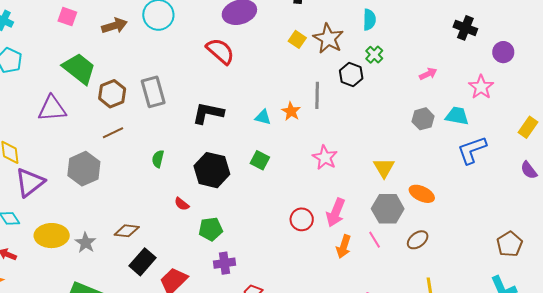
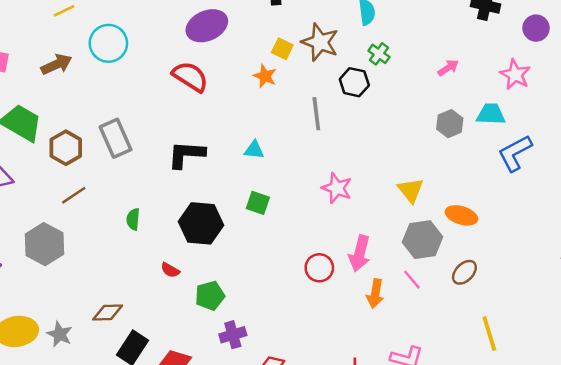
orange star: (291, 111) -> (265, 76), moved

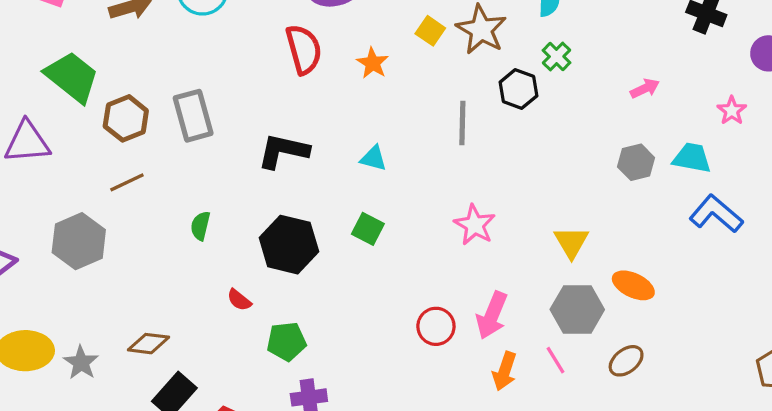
pink star: (515, 75) -> (732, 111), size x0.7
orange star: (265, 76) -> (373, 63), moved
red semicircle: (190, 77) -> (304, 49), turned 33
blue L-shape: (515, 153) -> (716, 214), turned 60

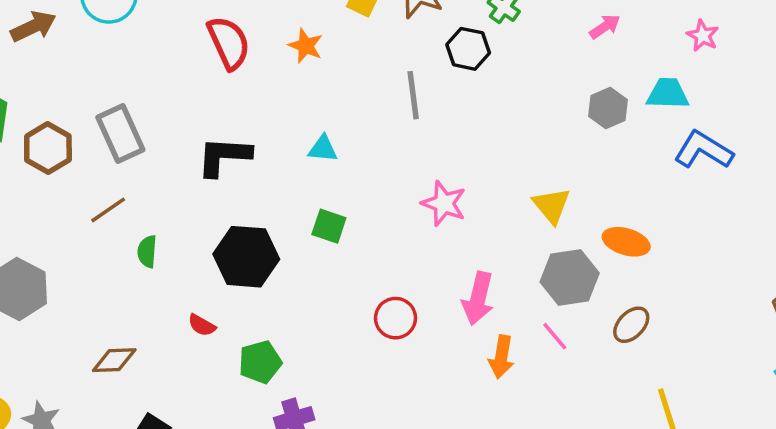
brown line: (127, 182) -> (108, 210), moved
red circle: (436, 326) -> (395, 318), moved
brown diamond: (149, 344) -> (114, 360), moved

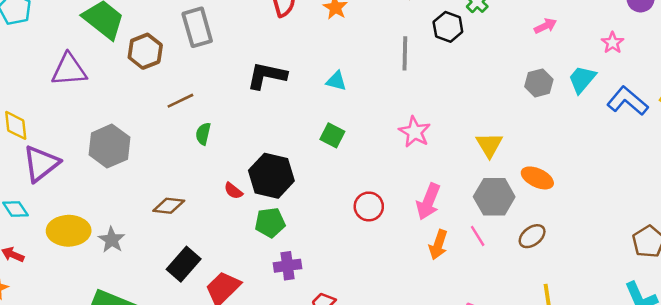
cyan trapezoid: (668, 94) -> (582, 79), turned -60
gray rectangle: (120, 134) -> (197, 27), moved
blue L-shape: (703, 150) -> (628, 101), moved
black hexagon: (246, 257) -> (271, 176), moved

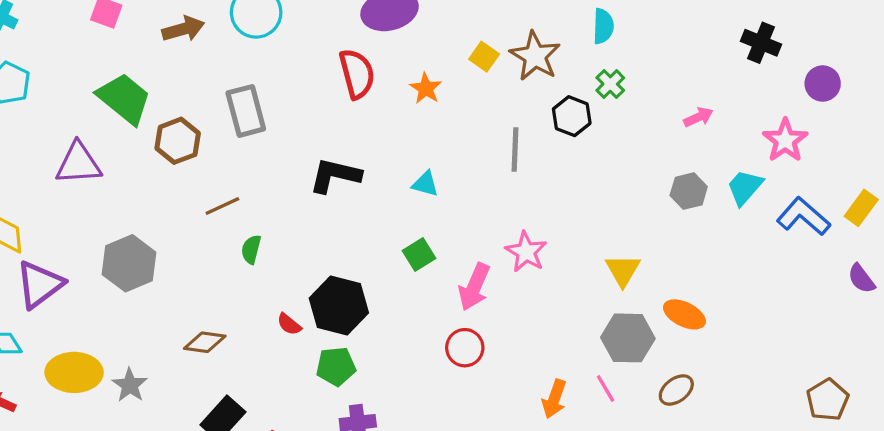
pink star: (613, 43) -> (785, 140), size x1.5
green square: (332, 135) -> (419, 255), turned 30
pink arrow: (428, 202) -> (474, 287), moved

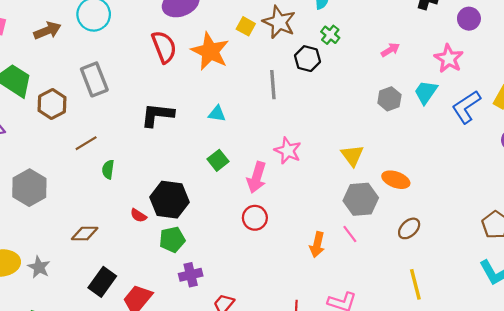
orange star: (426, 88) -> (210, 51), size x1.8
blue L-shape: (803, 216) -> (466, 107), turned -68
brown ellipse: (676, 390) -> (409, 228), moved

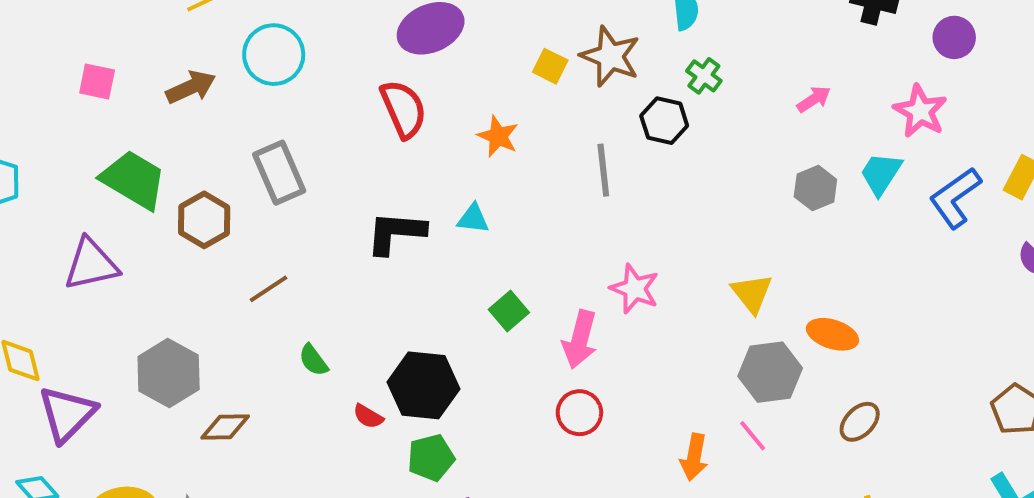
orange star: (210, 51) -> (498, 136), moved, size x0.6
cyan triangle: (217, 114) -> (473, 219), moved
green semicircle: (108, 169) -> (313, 360), moved, turned -42
brown diamond: (85, 234) -> (225, 427), moved

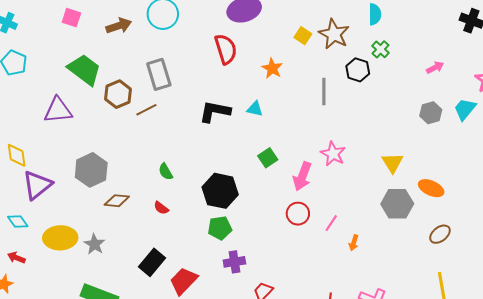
brown line: (268, 289) -> (146, 110), moved
red semicircle: (368, 416) -> (161, 208), moved
pink line: (753, 436) -> (331, 223), moved, turned 66
orange arrow: (694, 457) -> (354, 243), size x0.7

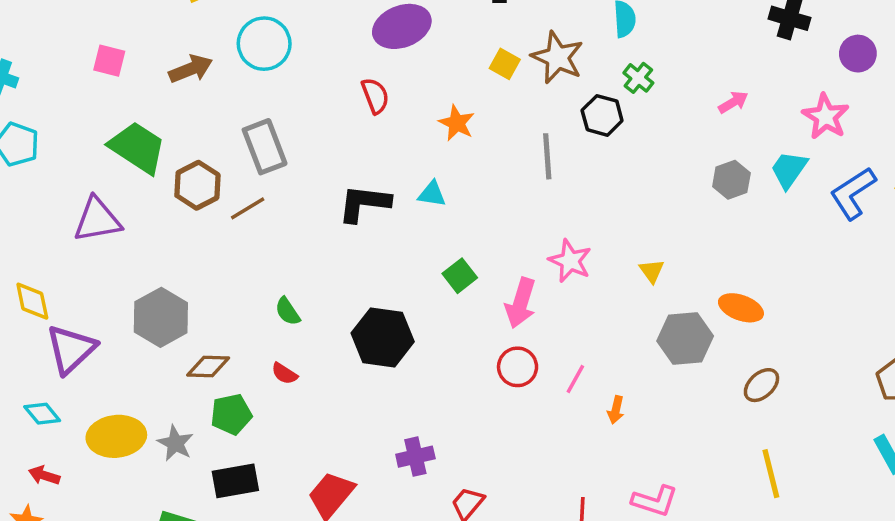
red semicircle: (226, 49) -> (375, 96), size x0.7
yellow triangle: (392, 163) -> (652, 271), moved, size x0.7
green pentagon: (220, 228) -> (231, 414), moved
black rectangle: (152, 262) -> (235, 481), moved, turned 44

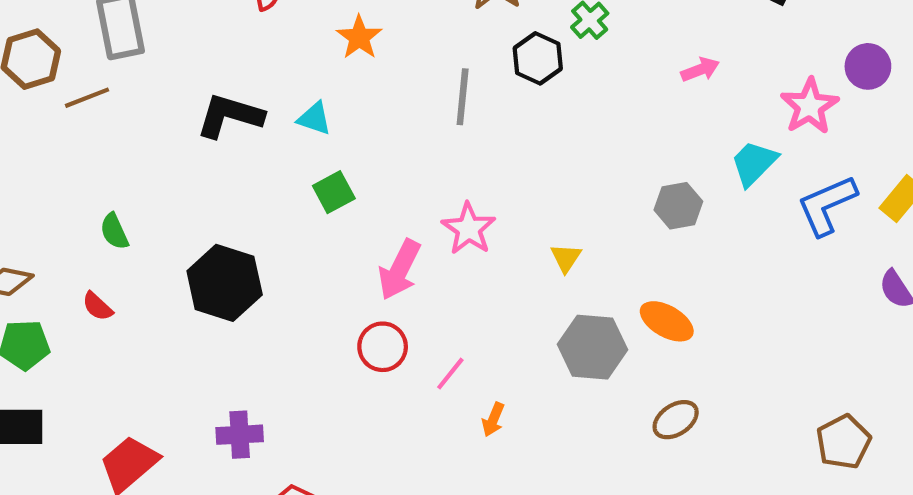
purple circle: (858, 54) -> (868, 66), moved
gray hexagon: (731, 180) -> (678, 206), moved
green square: (460, 276) -> (334, 192), moved

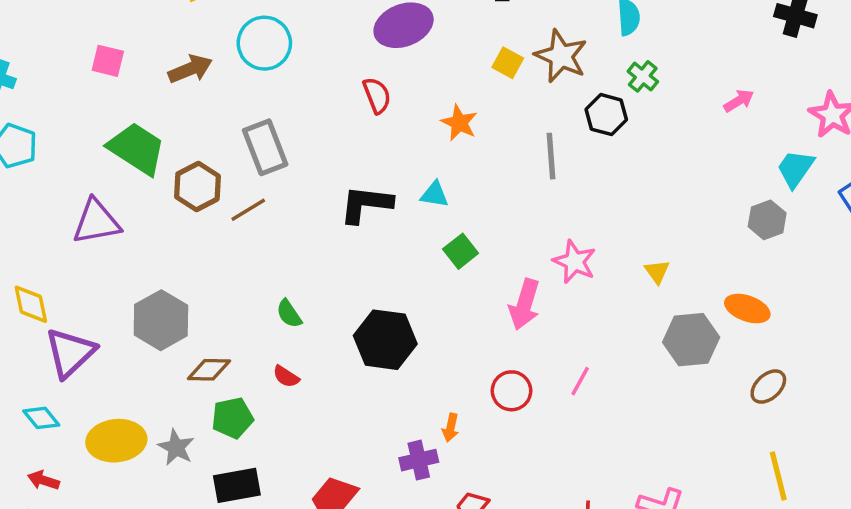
gray hexagon: (678, 206) -> (767, 220), moved
red circle: (383, 347) -> (512, 391), moved
orange arrow: (493, 419) -> (451, 428), moved

